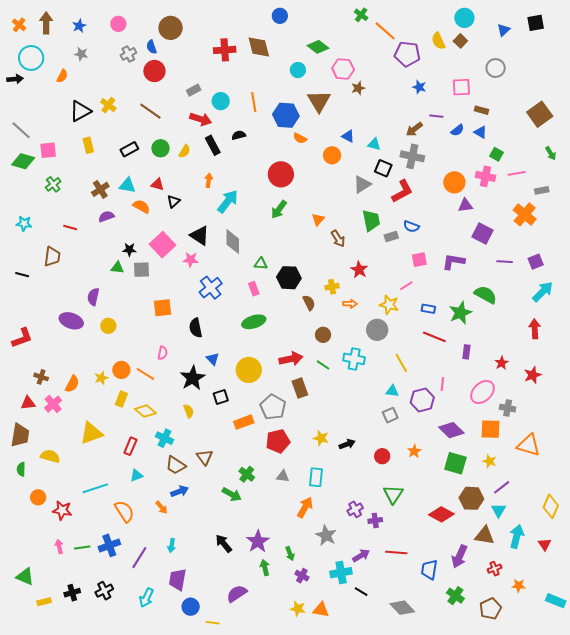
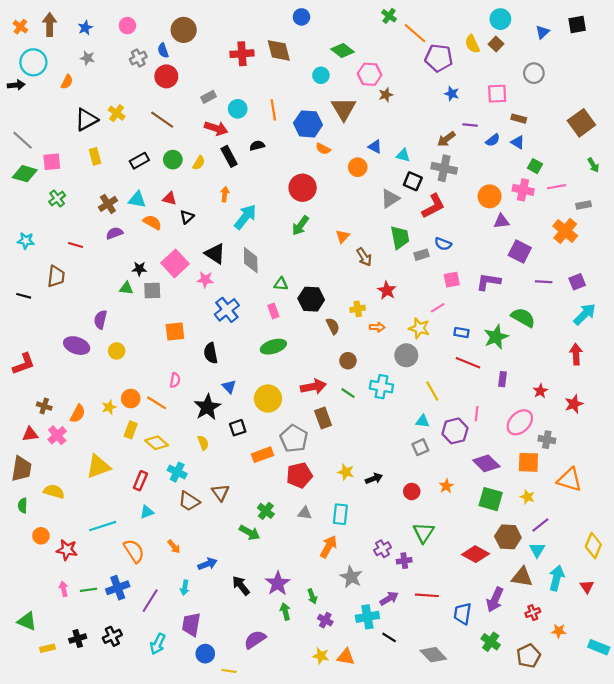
blue arrow: (180, 491) -> (207, 564), moved

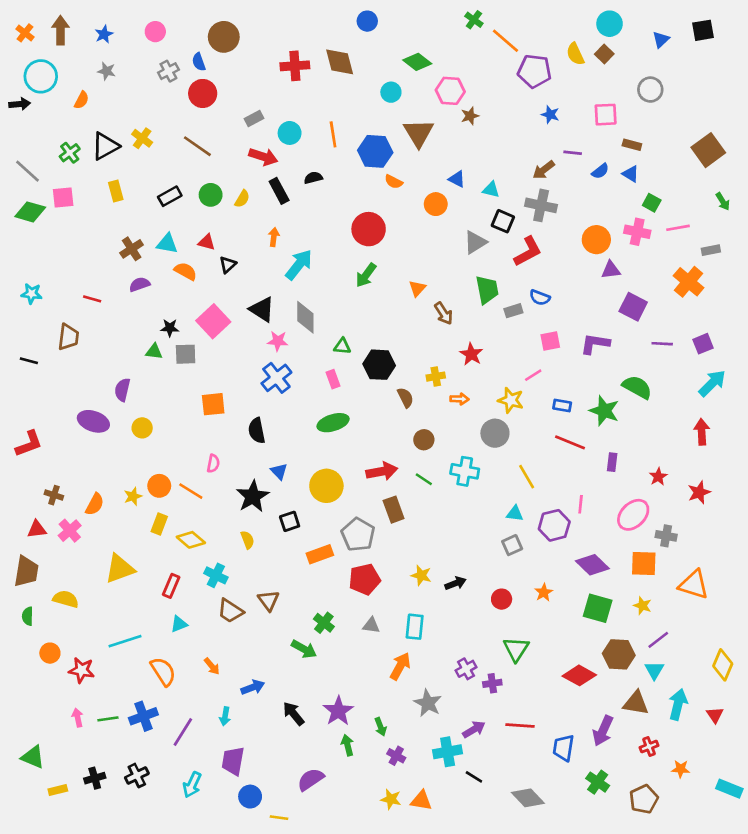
green cross: (57, 199) -> (70, 153), moved
pink star: (205, 280) -> (278, 341), moved
green star: (496, 337) -> (604, 411), turned -30

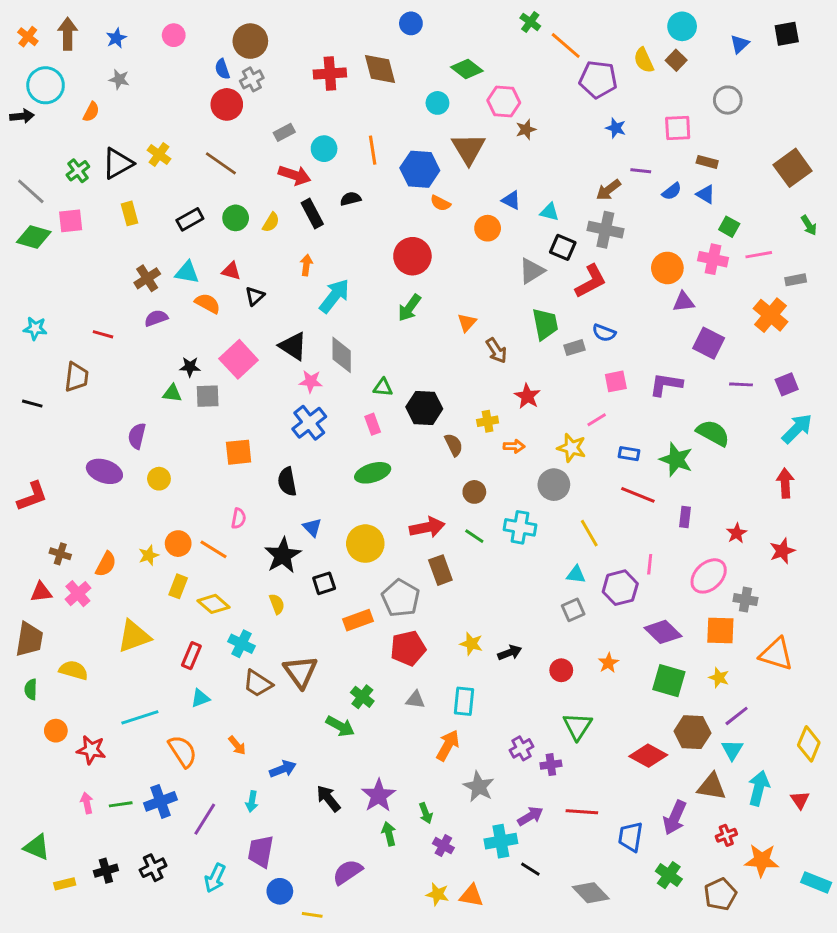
gray cross: (168, 71) -> (252, 79), moved
brown triangle: (269, 600) -> (300, 672), size x1.4
orange star: (681, 769) -> (762, 860), size x1.6

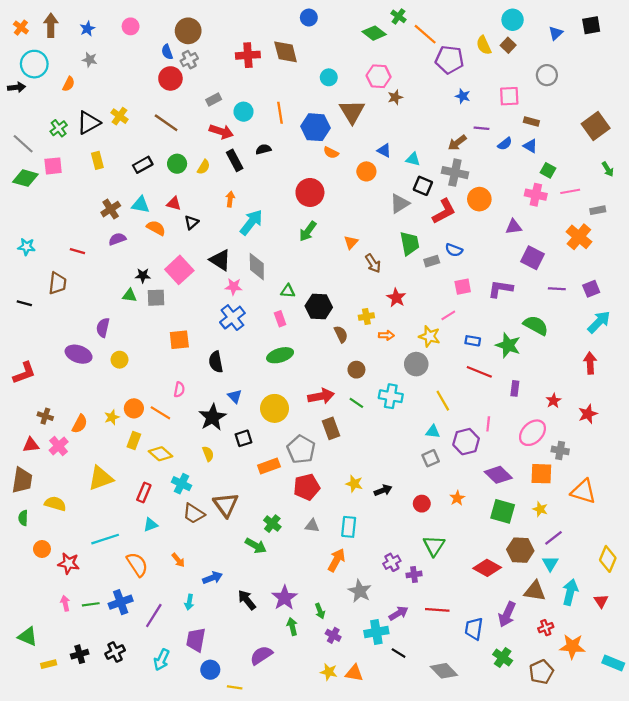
green diamond: (467, 69) -> (374, 33), moved
orange circle: (667, 268) -> (479, 199), moved

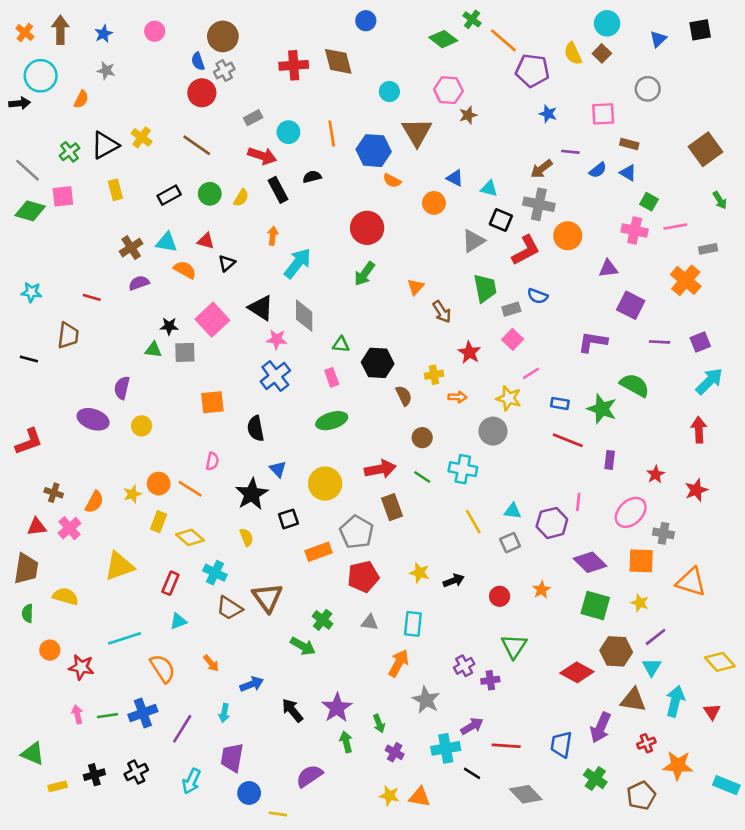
pink square: (463, 287) -> (513, 339), moved, turned -35
yellow line: (443, 401) -> (473, 522), moved
yellow diamond: (608, 559) -> (720, 662), turned -65
red line: (437, 610) -> (506, 746), moved

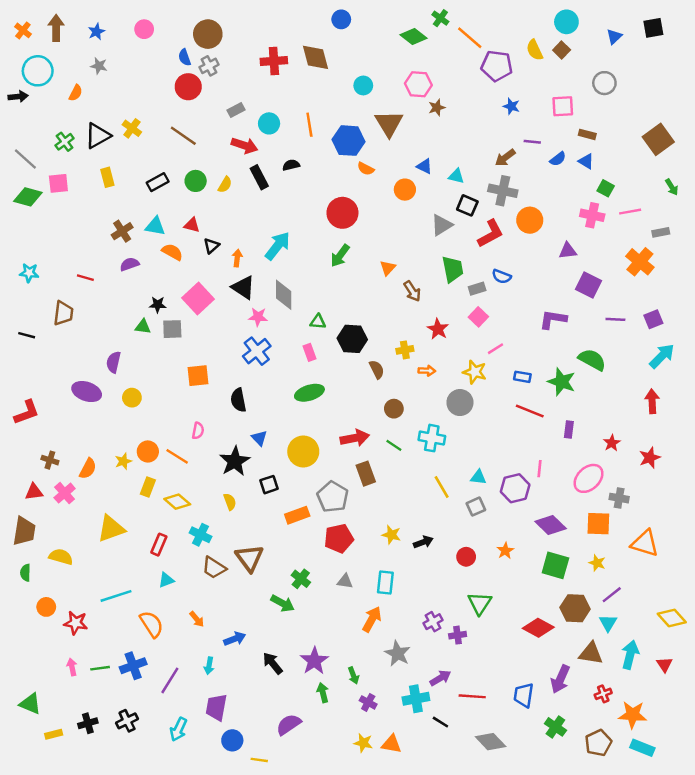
orange arrow: (273, 236) -> (237, 258), moved
cyan rectangle: (726, 785) -> (642, 748), moved

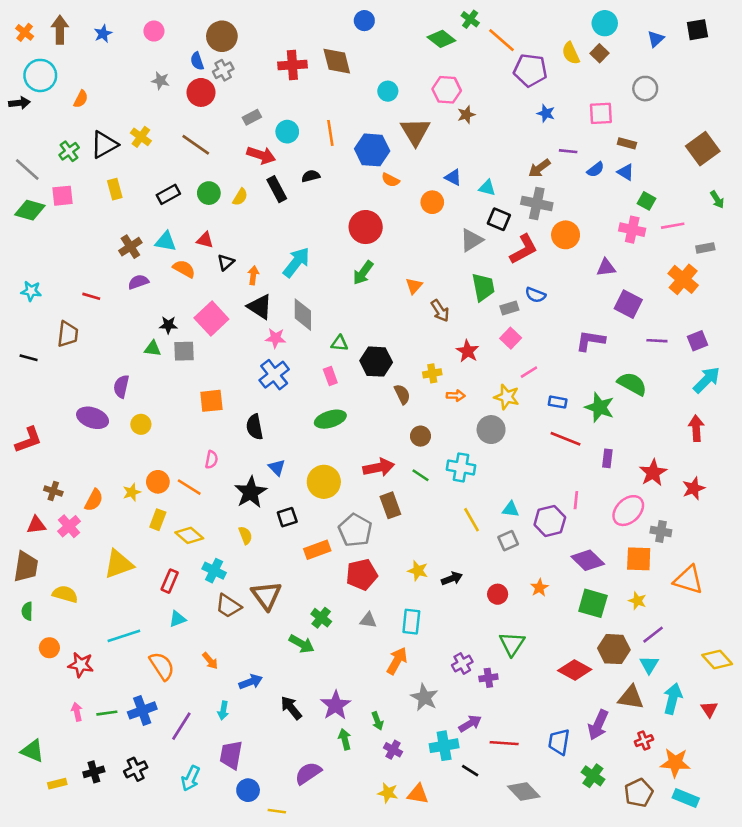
gray star: (99, 66) -> (160, 81), moved
red star: (612, 443) -> (653, 473), size x1.5

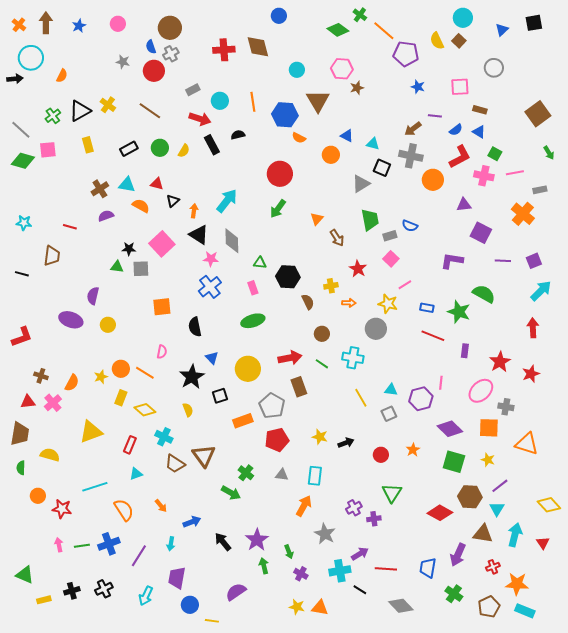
red L-shape: (524, 249) -> (460, 157), moved

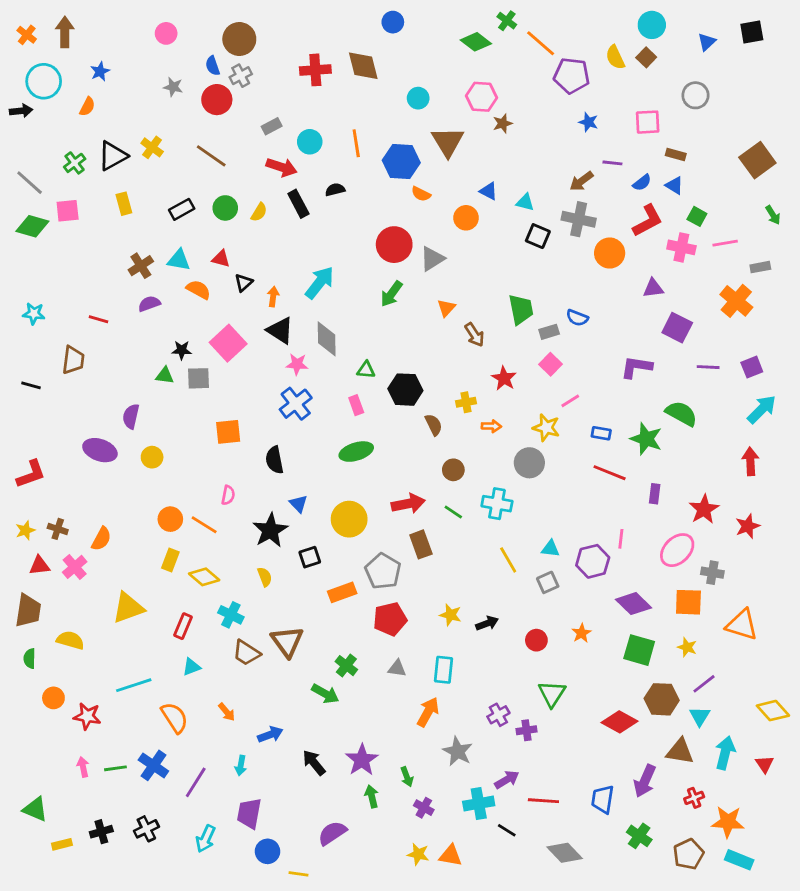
blue star: (79, 26) -> (100, 71), moved
gray triangle: (361, 184) -> (432, 259), moved
yellow star: (101, 377) -> (25, 530), moved
blue cross: (109, 544) -> (153, 765), turned -35

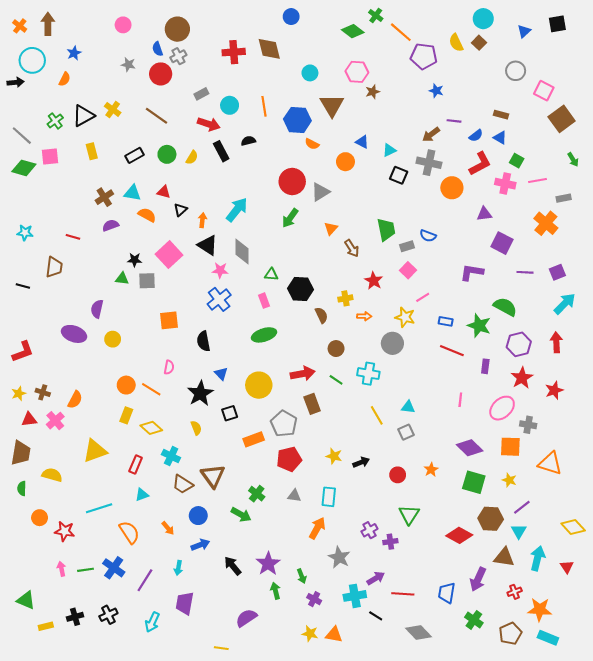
pink square: (648, 122) -> (544, 91), moved, turned 30
cyan triangle: (525, 202) -> (389, 150), turned -40
purple hexagon: (593, 561) -> (519, 344), moved
blue circle: (267, 851) -> (198, 516), moved

